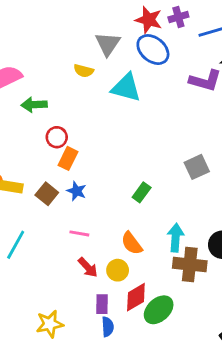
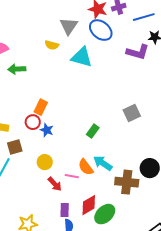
red circle: (57, 137) -> (33, 122), moved
brown square: (47, 194) -> (15, 147), moved, turned 35
pink line: (79, 233) -> (72, 176), moved
cyan arrow: (176, 238) -> (103, 163), moved, turned -60
yellow circle: (118, 270) -> (45, 162), moved

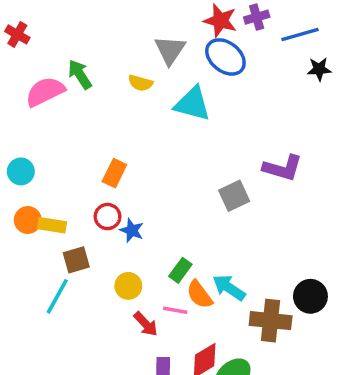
purple L-shape: (138, 52) -> (283, 168), moved
green arrow: (17, 69) -> (80, 74), moved, turned 60
orange rectangle: (41, 107) -> (114, 173), moved
gray square: (132, 113) -> (234, 196), moved
green rectangle: (93, 131) -> (180, 270), moved

